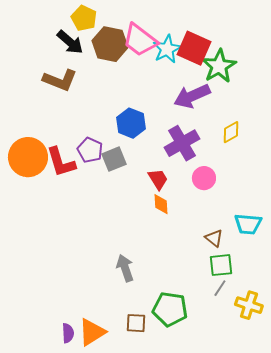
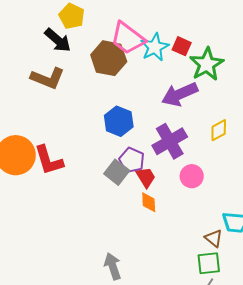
brown hexagon: (110, 44) -> (109, 58), moved
red square: (194, 48) -> (182, 46), size x0.6
purple pentagon: (90, 150) -> (132, 160), moved
gray square: (114, 159) -> (117, 172), moved, turned -30
brown triangle: (214, 238) -> (214, 238), moved

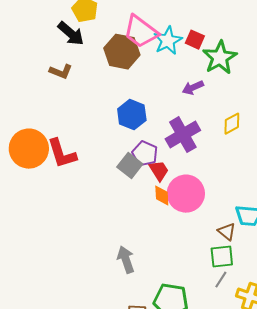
brown L-shape: (48, 78) -> (61, 72), size x0.7
purple arrow: (180, 94) -> (193, 88), size x0.6
pink circle: (192, 176) -> (186, 194), moved, size x1.6

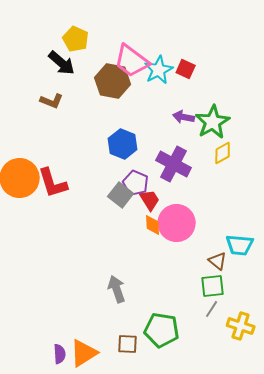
green star: (220, 58) -> (213, 122), moved
purple arrow: (193, 88) -> (184, 117), turned 35
purple cross: (183, 135) -> (174, 164), turned -32

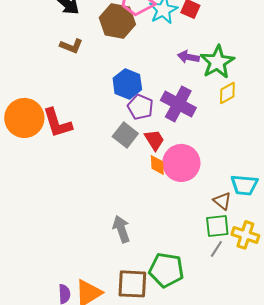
brown L-shape: (52, 101) -> (71, 46), moved
purple pentagon: (136, 183) -> (140, 107), moved
yellow cross: (241, 326) -> (245, 235), moved
brown square: (128, 344) -> (132, 284), size x1.5

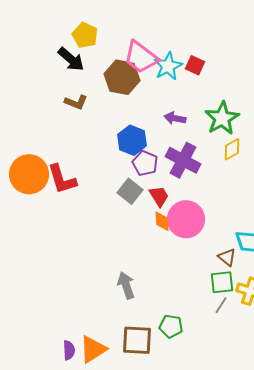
purple arrow: (188, 57) -> (175, 118), moved
green pentagon: (166, 270) -> (171, 326), size x0.7

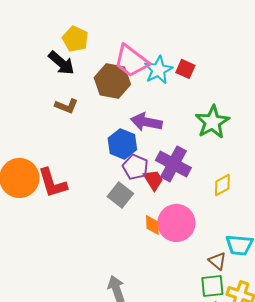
purple arrow: (175, 118) -> (146, 122), moved, size x1.4
yellow diamond: (232, 149) -> (222, 185), moved
red trapezoid: (159, 196) -> (153, 180), moved

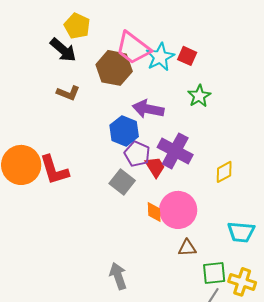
green star: (212, 122) -> (199, 96), moved, size x0.7
brown triangle: (217, 261) -> (187, 248), moved, turned -42

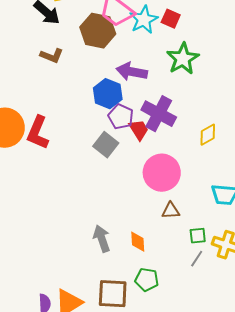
green star: (199, 96) -> (183, 59), size x1.4
red L-shape: (54, 170) -> (38, 133), turned 40
orange diamond: (154, 212) -> (138, 242), moved
green square: (214, 273) -> (198, 236), size x0.7

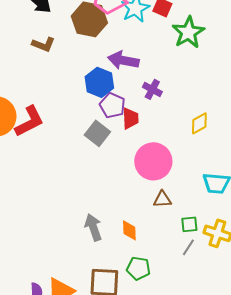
green star: (183, 59) -> (188, 32), moved
purple cross: (159, 114) -> (152, 89), moved, size x0.6
red trapezoid: (139, 130) -> (130, 118), turned 30
red L-shape: (38, 133) -> (29, 121), turned -140

